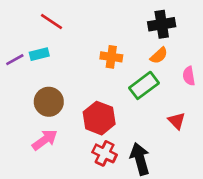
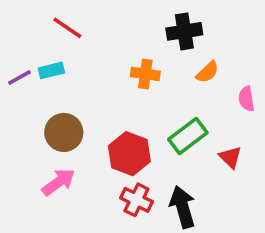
black cross: (162, 24) -> (184, 31), moved
green rectangle: (144, 85) -> (188, 136), moved

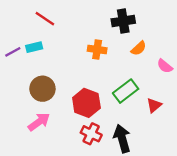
pink semicircle: (246, 99) -> (165, 66), turned -42
red triangle: (230, 157) -> (154, 105), turned 35

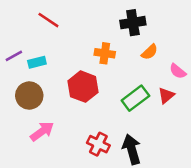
cyan rectangle: (34, 47) -> (37, 62), moved
brown circle: (42, 89) -> (29, 96), moved
red hexagon: (86, 103) -> (83, 87), moved
red triangle: (154, 105) -> (166, 96), moved

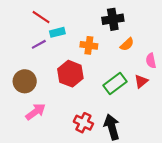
purple line: (14, 56) -> (39, 44), moved
cyan rectangle: (37, 62) -> (57, 32), moved
pink semicircle: (178, 71) -> (151, 61), turned 40

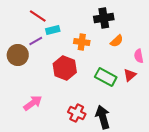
brown circle: (25, 81) -> (18, 55), moved
green rectangle: (115, 83) -> (106, 77), turned 65

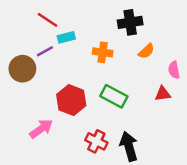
red hexagon: (65, 68) -> (71, 100), moved
red triangle: (130, 75) -> (163, 94), turned 32
green rectangle: (106, 77) -> (114, 96), moved

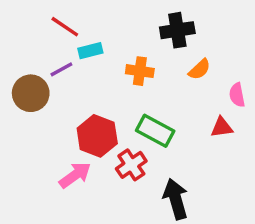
pink arrow: (41, 129) -> (75, 175), moved
red cross: (96, 141) -> (131, 165), moved, turned 30

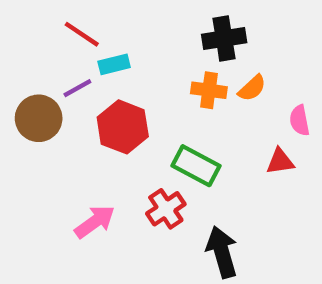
orange cross: (140, 71) -> (209, 90), moved
red hexagon: (97, 136) -> (123, 127), moved

